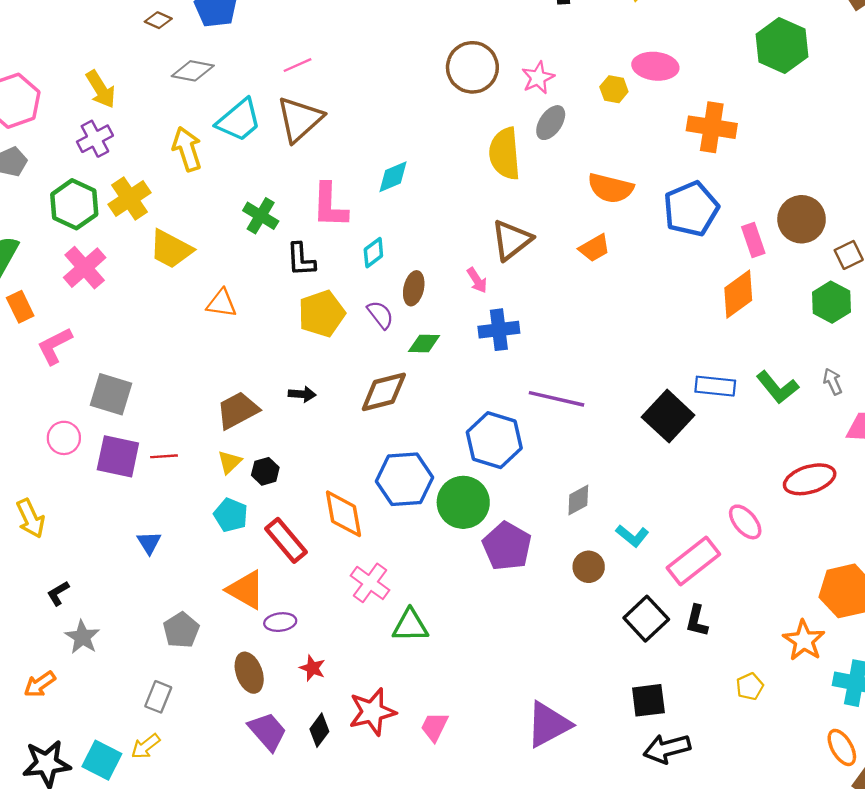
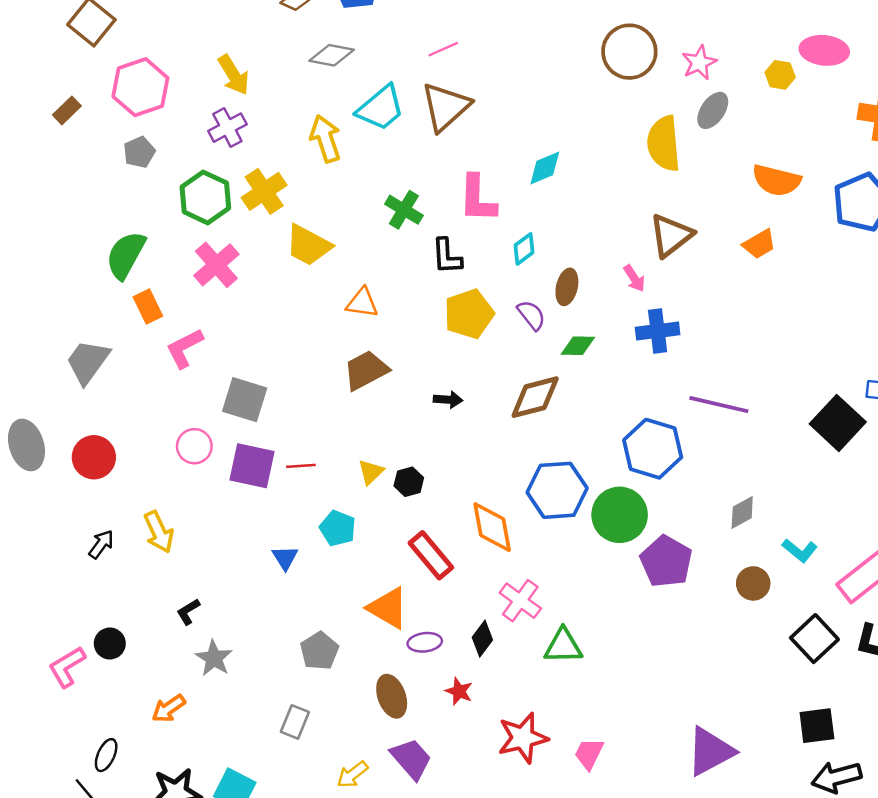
brown trapezoid: (238, 410) -> (366, 370), moved
cyan pentagon: (231, 515) -> (338, 528), moved
black diamond: (319, 730) -> (482, 639), moved
yellow arrow: (146, 746) -> (352, 775), moved

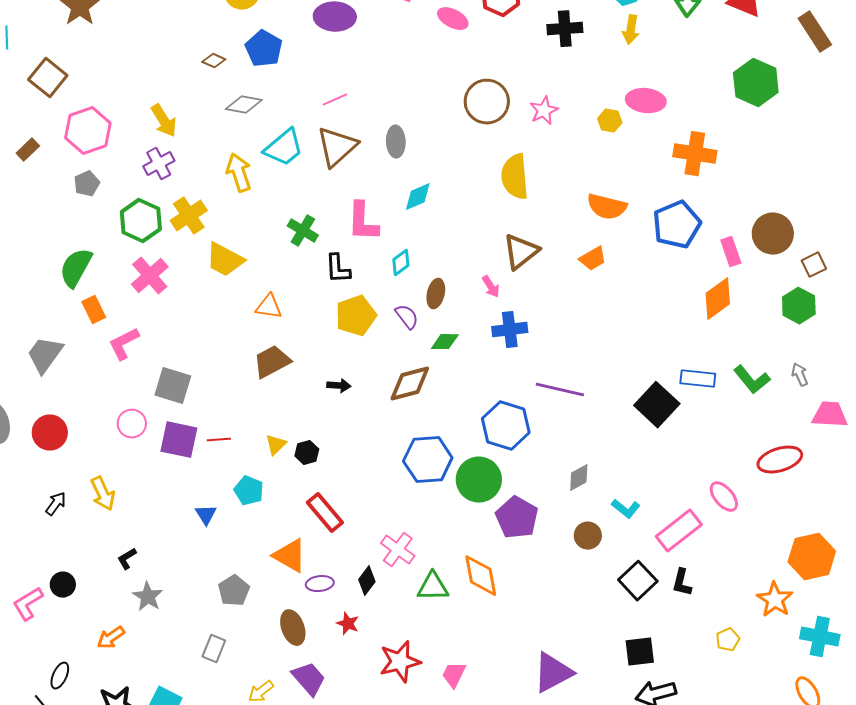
gray ellipse: (713, 110) -> (396, 142), moved, turned -36
orange diamond: (492, 527) -> (481, 576), moved

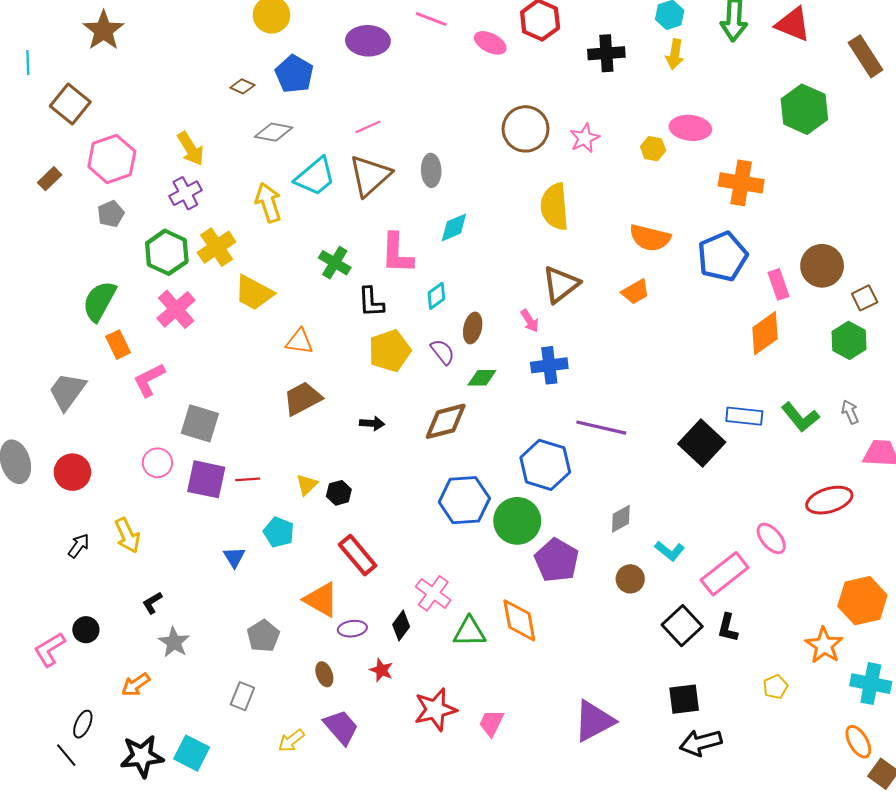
brown ellipse: (293, 628) -> (324, 674), size x0.7

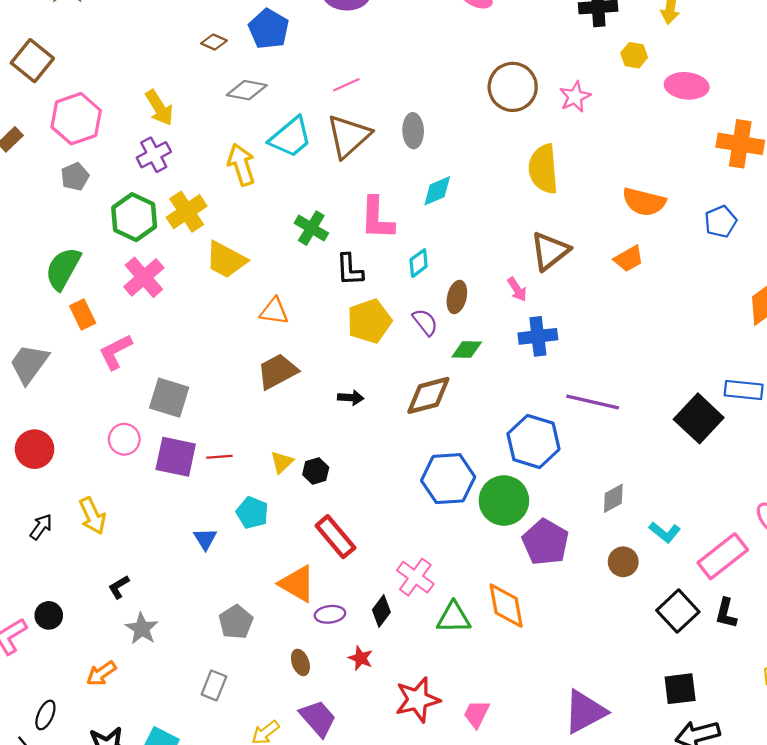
yellow hexagon: (653, 149) -> (634, 55), moved
blue pentagon: (723, 256) -> (721, 222), size x0.6

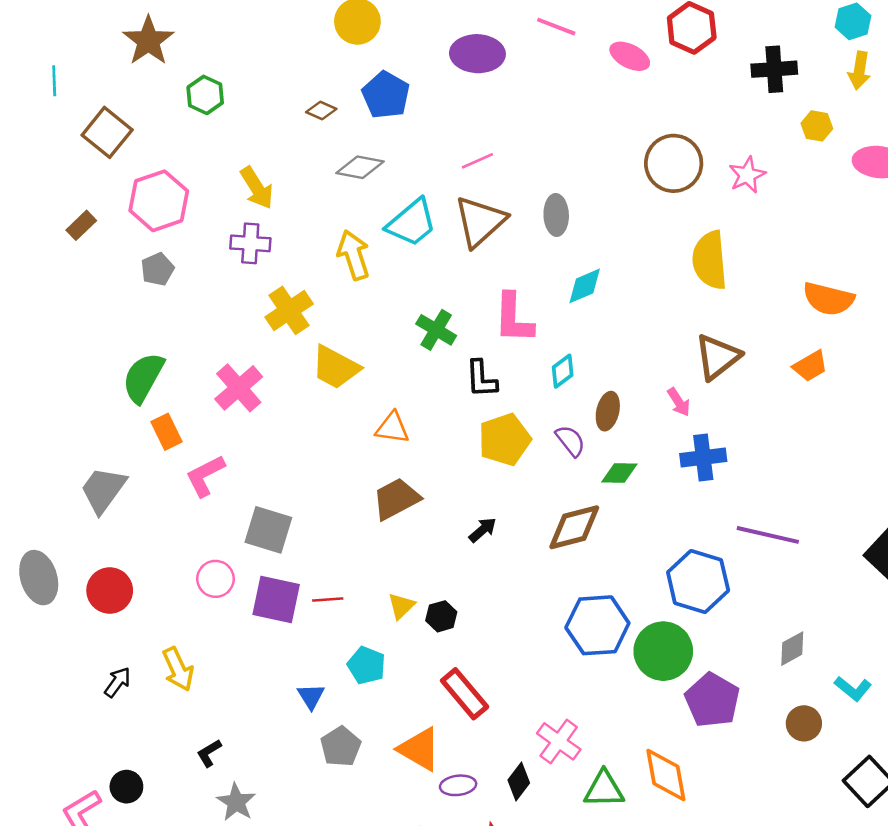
purple cross: (154, 155) -> (250, 243), turned 32
green hexagon: (134, 217) -> (205, 95), moved, size x0.7
black arrow: (351, 398) -> (483, 530), turned -45
gray pentagon: (236, 622) -> (341, 747), moved

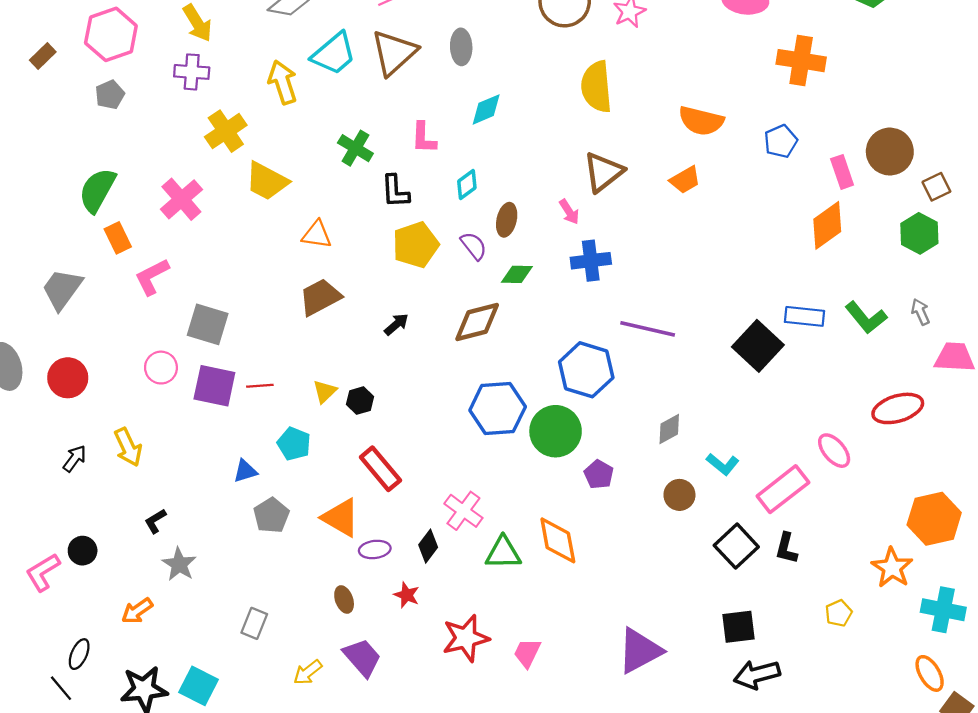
pink L-shape: (514, 318) -> (424, 138), size x0.7
blue triangle: (311, 696) -> (245, 471), turned 45
purple pentagon: (712, 700) -> (599, 474), size x0.6

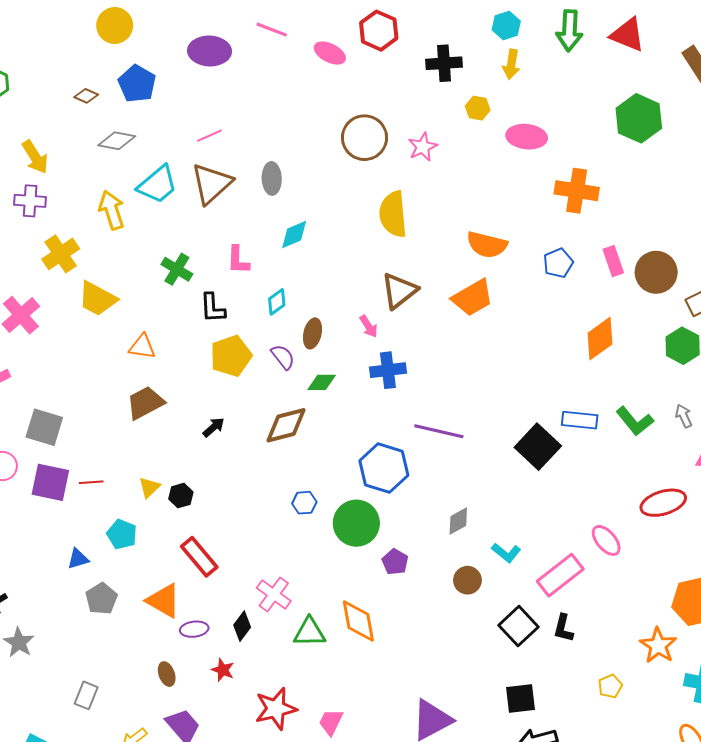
pink rectangle: (842, 172) -> (613, 261), moved
orange trapezoid: (685, 180) -> (473, 298), size x1.5
blue hexagon: (498, 408) -> (304, 503), size x0.5

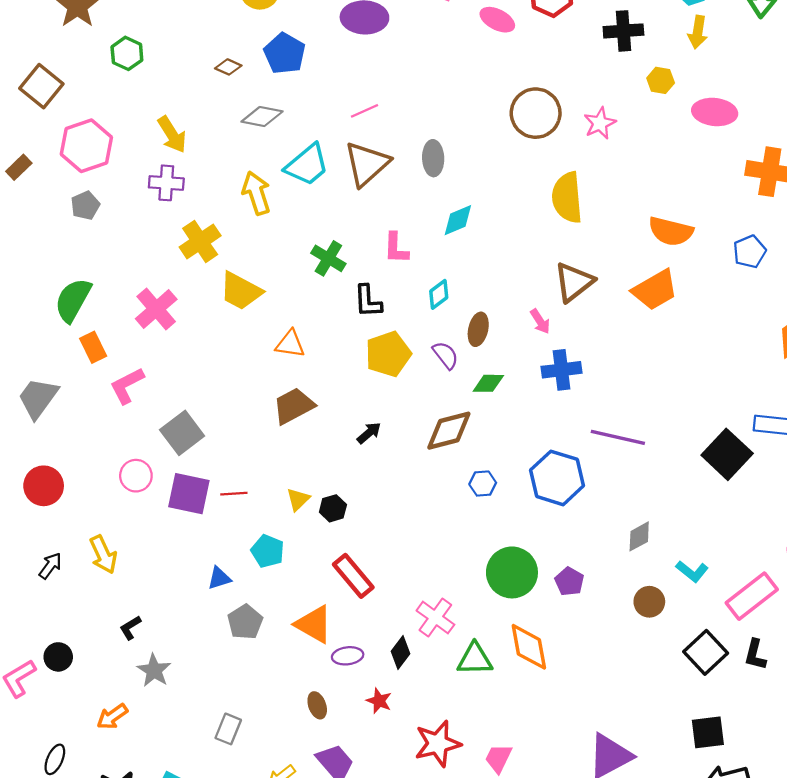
gray square: (44, 427) -> (182, 433), turned 36
blue hexagon: (304, 503) -> (483, 484), moved
green circle: (356, 523) -> (512, 572), moved

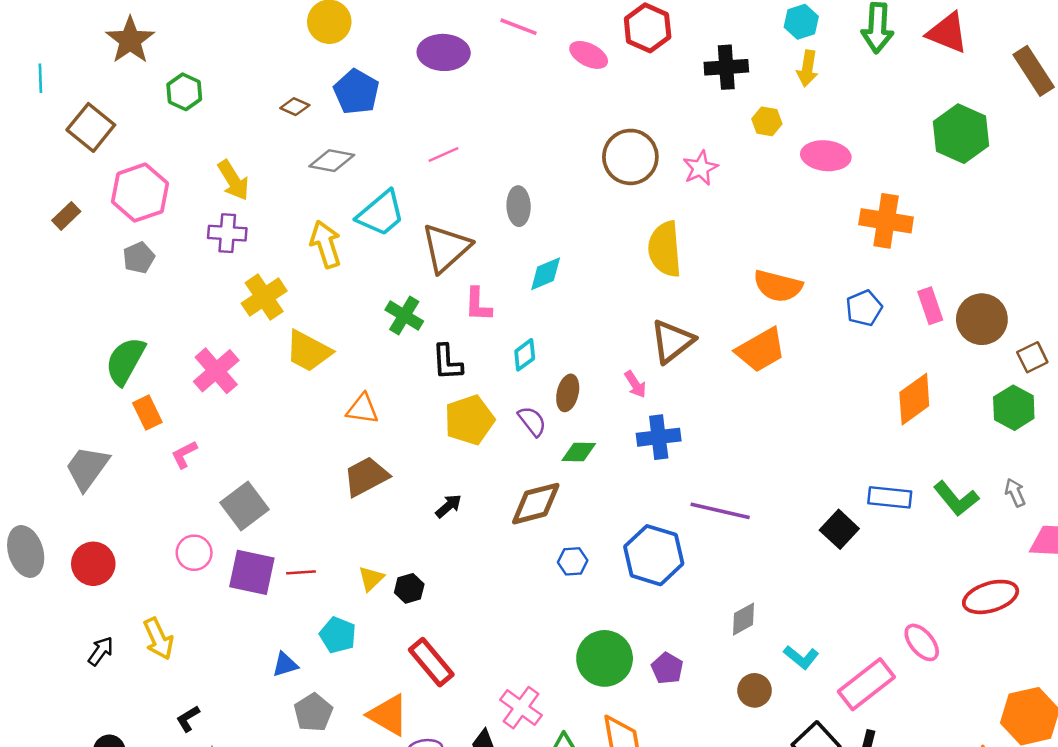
brown triangle: (367, 164) -> (446, 248), moved
pink L-shape: (127, 386) -> (184, 454), size x0.7
black square: (727, 454) -> (839, 529), size x0.7

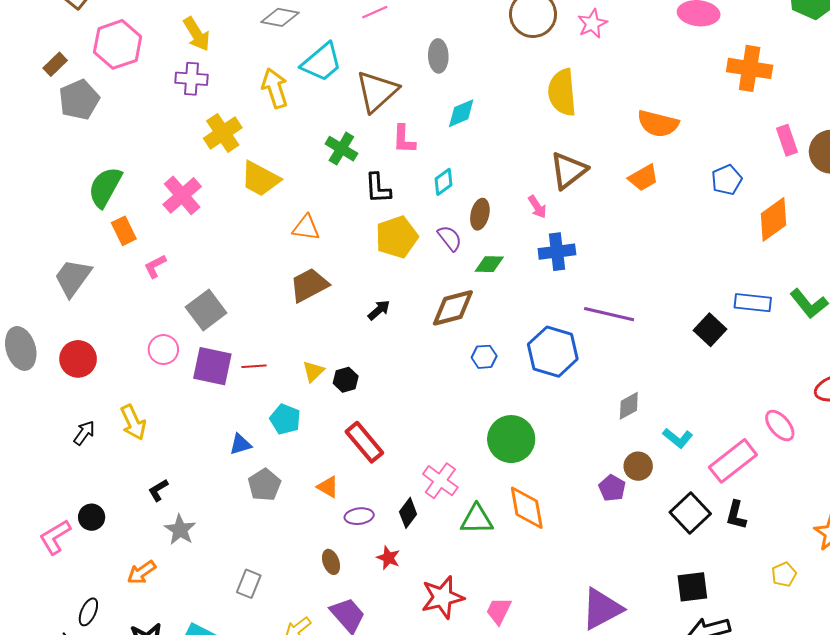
gray pentagon: (139, 258) -> (79, 100), moved, size x1.5
blue pentagon: (864, 308) -> (727, 180), moved
orange trapezoid: (761, 350) -> (643, 178), size x0.7
purple pentagon: (667, 668) -> (612, 488), moved
orange triangle: (388, 715) -> (328, 487), size x0.6

